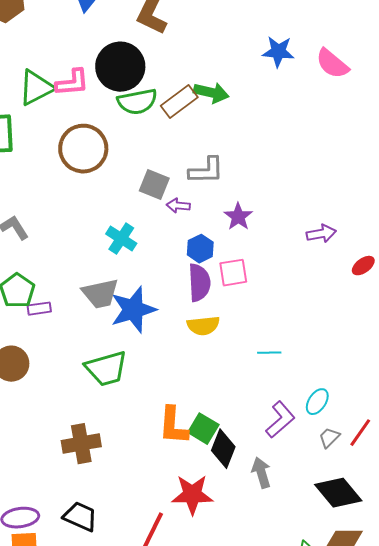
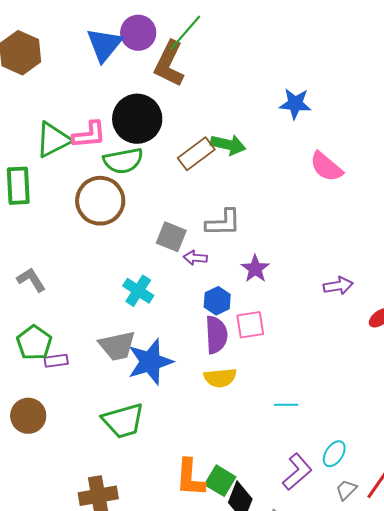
pink semicircle: (332, 64) -> (326, 167), moved
green semicircle: (137, 102) -> (123, 161), moved

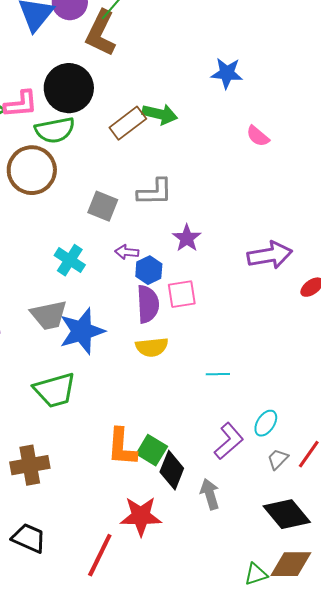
pink semicircle: (326, 167) -> (258, 136), size x0.7
purple arrow: (195, 258) -> (127, 252), moved
purple arrow: (338, 286) -> (270, 255), size x1.5

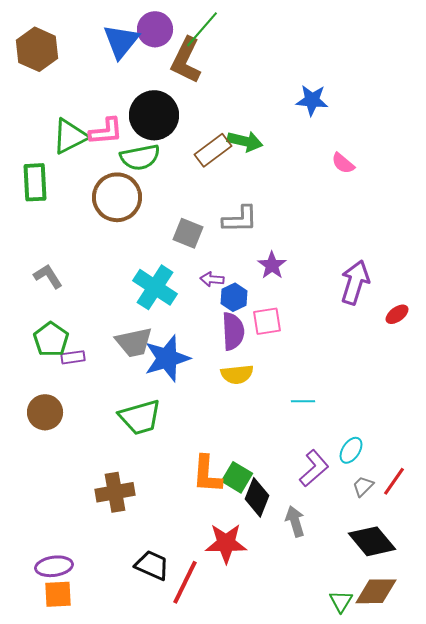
purple arrow: (270, 255) -> (355, 282), turned -63
cyan cross: (70, 260) -> (155, 287), size x1.4
black trapezoid: (29, 538) -> (152, 565), moved
green triangle: (256, 574) -> (341, 601), turned -40

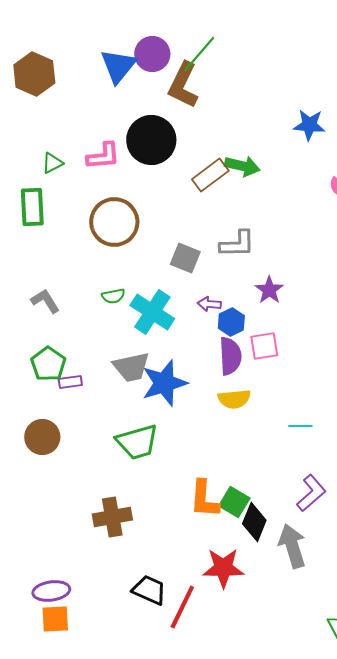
green triangle: (70, 136) -> (52, 163), moved, size x0.6
green semicircle: (140, 157) -> (113, 296), moved, size x0.6
gray arrow: (295, 521) -> (292, 546), size x1.4

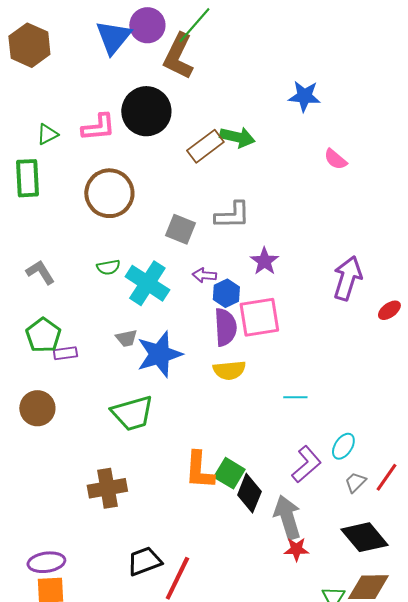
pink square: (264, 346) -> (259, 317), size x1.4
gray trapezoid: (131, 367) -> (126, 338), size x0.6
red star: (223, 568) -> (296, 549), moved, size x0.6
black trapezoid: (149, 590) -> (144, 561), turned -45

